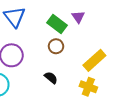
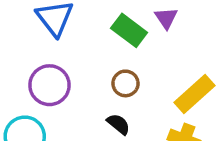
brown circle: (56, 46) -> (126, 83), moved

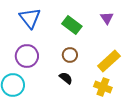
purple triangle: (166, 18) -> (107, 18), moved

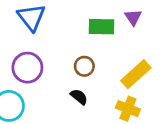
green rectangle: (72, 25) -> (102, 27), moved, turned -36

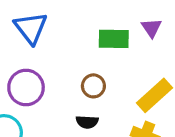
black semicircle: (79, 97) -> (87, 122), turned 144

